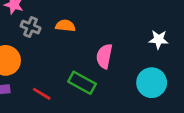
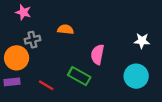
gray cross: (31, 27) -> (32, 40), moved, turned -35

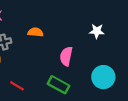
white star: (142, 41) -> (97, 31), moved
green rectangle: (79, 76) -> (58, 85), moved

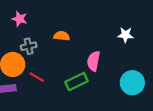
green rectangle: (58, 85) -> (76, 82), moved, turned -55
red line: (17, 86) -> (37, 77), moved

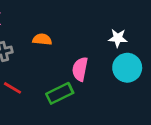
cyan circle: (132, 83) -> (127, 68), moved

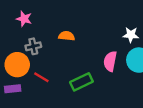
pink semicircle: (80, 69) -> (110, 61), moved

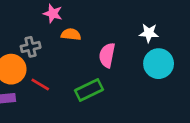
pink star: (24, 19) -> (53, 14), moved
pink semicircle: (110, 61) -> (107, 55), moved

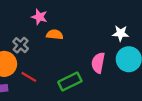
gray cross: (31, 47) -> (21, 45), turned -35
pink semicircle: (107, 55) -> (98, 63), moved

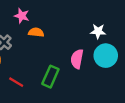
red line: (29, 77) -> (16, 82), moved
green rectangle: (70, 82) -> (50, 77), turned -40

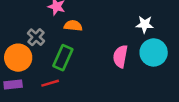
green rectangle: (50, 77) -> (63, 58), moved
red line: (16, 82) -> (50, 83), turned -48

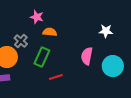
cyan circle: (154, 52) -> (113, 66), moved
red line: (50, 83) -> (56, 77), moved

